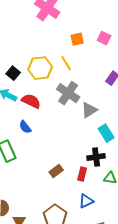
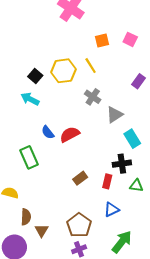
gray cross: (68, 93) -> (93, 97), size x0.7
red semicircle: (31, 101) -> (70, 134), moved, turned -54

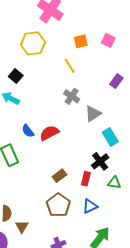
yellow hexagon: (63, 71) -> (33, 43), moved
black cross: (122, 164) -> (100, 161), turned -30
brown pentagon: (79, 225) -> (58, 205), moved

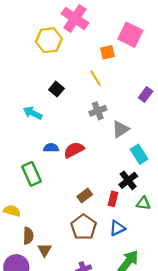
pink square: (108, 40) -> (130, 35), moved, size x1.6
yellow hexagon: (33, 43) -> (49, 40), moved
black square: (16, 76) -> (56, 89), moved
gray cross: (72, 96) -> (98, 111), turned 35
blue semicircle: (28, 131) -> (51, 148), turned 128

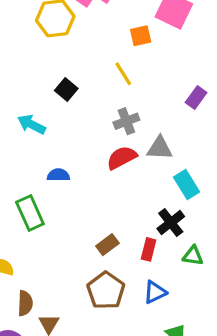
gray triangle: (121, 129) -> (160, 148), turned 36
red semicircle: (74, 150) -> (122, 158), moved

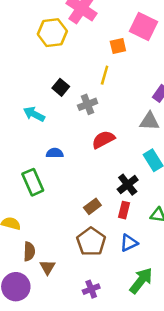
yellow line: (123, 74) -> (105, 75), turned 48
gray cross: (126, 121) -> (88, 104), moved
gray triangle: (160, 148) -> (150, 121), moved
black cross: (171, 223) -> (128, 185), moved

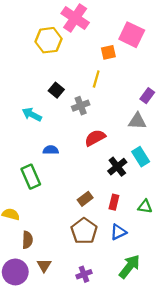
black cross: (128, 185) -> (117, 167), moved
brown triangle: (47, 267) -> (44, 265), moved

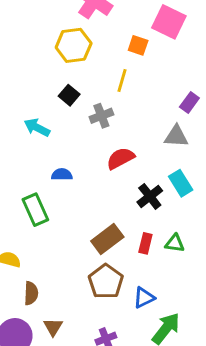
yellow hexagon: (49, 40) -> (74, 45), moved
orange square: (108, 52) -> (138, 45), turned 32
brown rectangle: (85, 199) -> (107, 239), size x1.5
green triangle: (145, 207) -> (175, 243), moved
blue triangle: (118, 232) -> (144, 298), moved

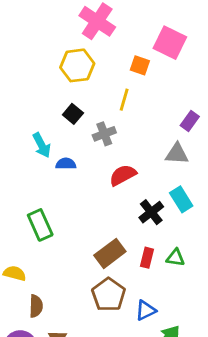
cyan arrow: (37, 127) -> (42, 145), turned -145
blue semicircle: (62, 174) -> (66, 164), moved

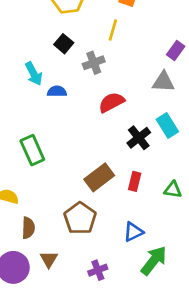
green triangle: (175, 258) -> (173, 190), moved
brown pentagon: (109, 295) -> (80, 218), moved

